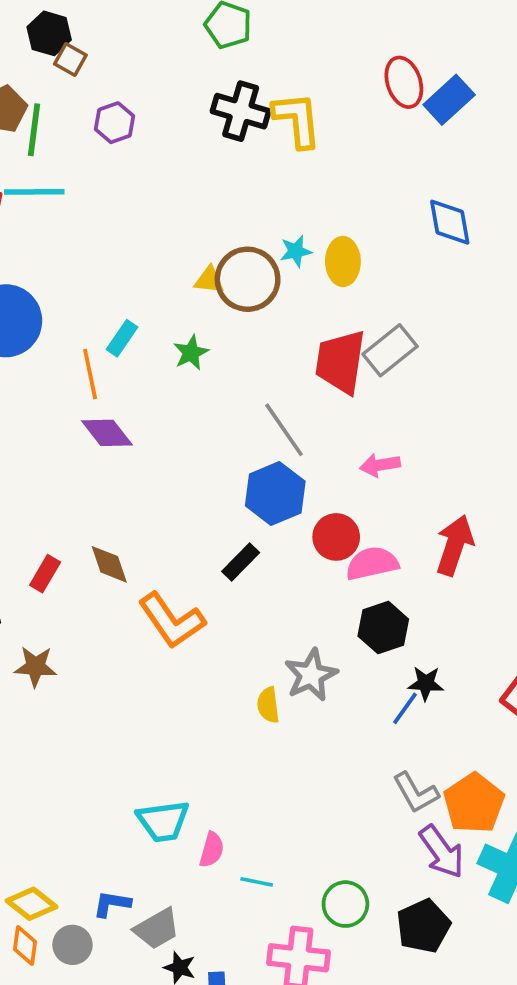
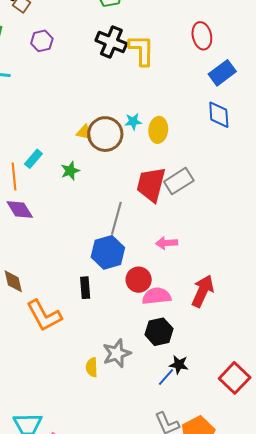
blue rectangle: (449, 100) -> (222, 73), moved
gray line: (284, 430) -> (116, 218), turned 44
black rectangle: (241, 562) -> (85, 288), turned -55

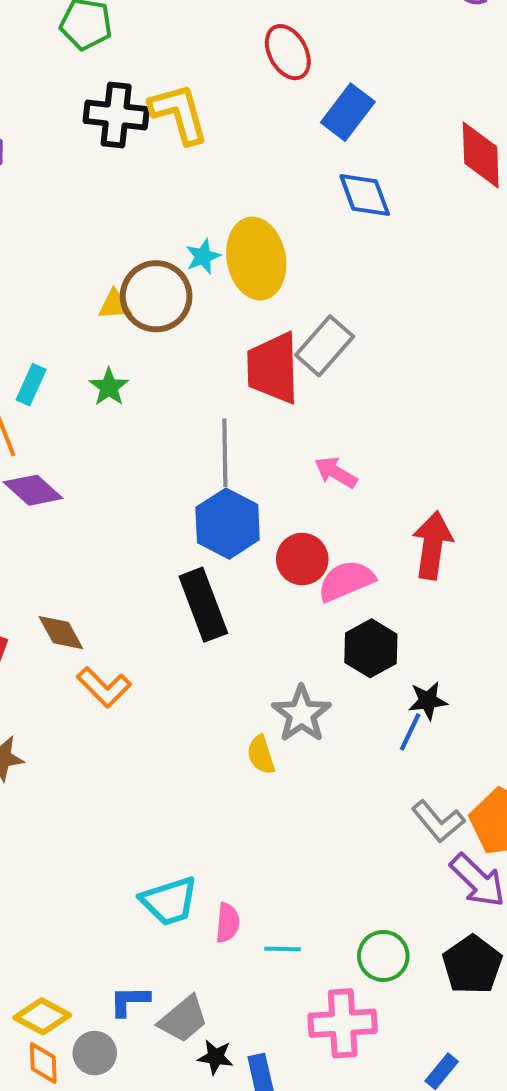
yellow ellipse: (158, 130) -> (256, 259), size x1.5
pink arrow: (167, 243) -> (336, 472), turned 50
black rectangle: (85, 288) -> (203, 605), size x1.6
orange L-shape: (44, 316) -> (104, 687), moved, size x0.7

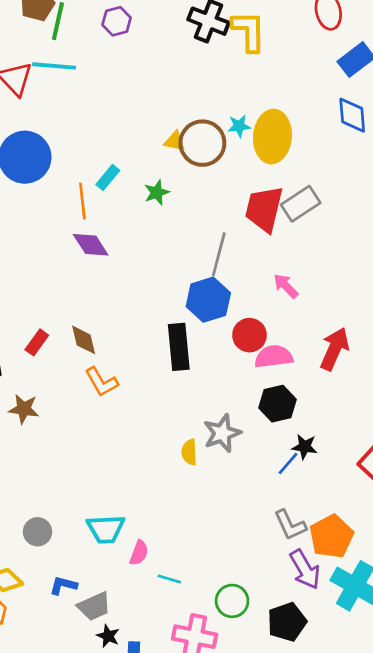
gray circle: (95, 1053) -> (38, 532), moved

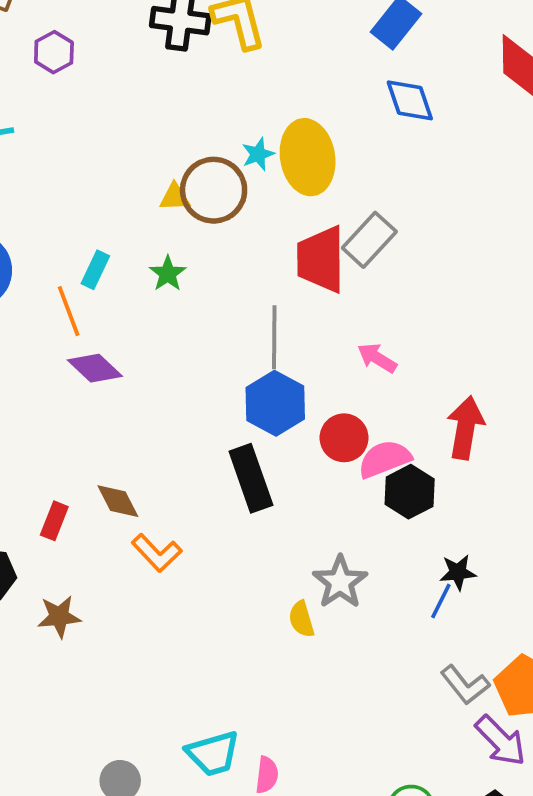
black hexagon: (278, 404) -> (410, 492), moved

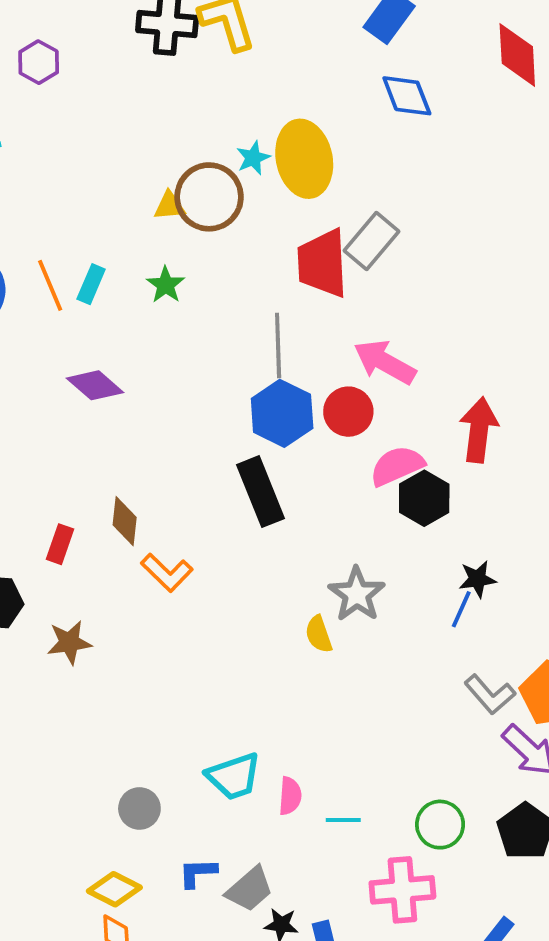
orange line: (69, 311) -> (50, 285), moved
pink arrow: (377, 358) -> (385, 362), size x1.5
red circle: (344, 438) -> (348, 412), moved
brown diamond: (118, 501) -> (125, 521), turned 36

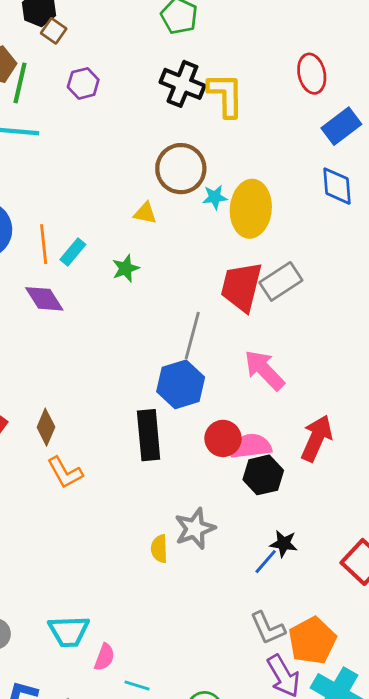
brown circle: (209, 197) -> (181, 169), moved
purple diamond: (95, 385) -> (44, 299), moved
red circle: (348, 412) -> (223, 438), moved

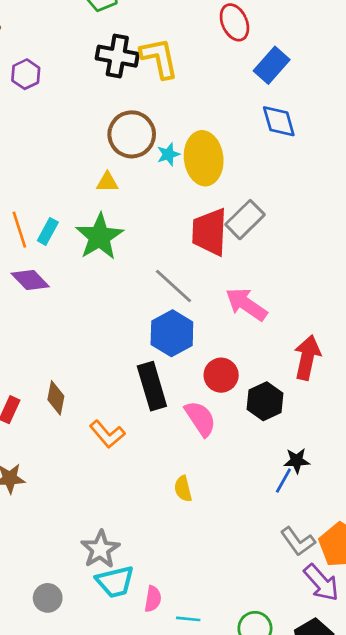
green star: (126, 268) -> (99, 237), size x1.8
gray line: (192, 335) -> (173, 286), turned -51
pink semicircle: (251, 446) -> (200, 419), moved, turned 75
orange L-shape: (65, 473) -> (107, 434), moved
gray star: (195, 529) -> (100, 549), moved

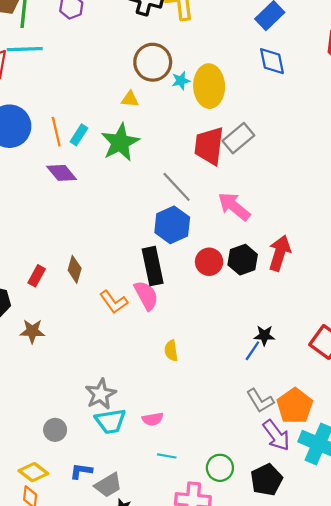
black hexagon: (265, 401) -> (243, 260), moved
pink semicircle: (200, 419) -> (146, 295), moved
pink semicircle: (153, 599) -> (153, 419), moved, turned 66

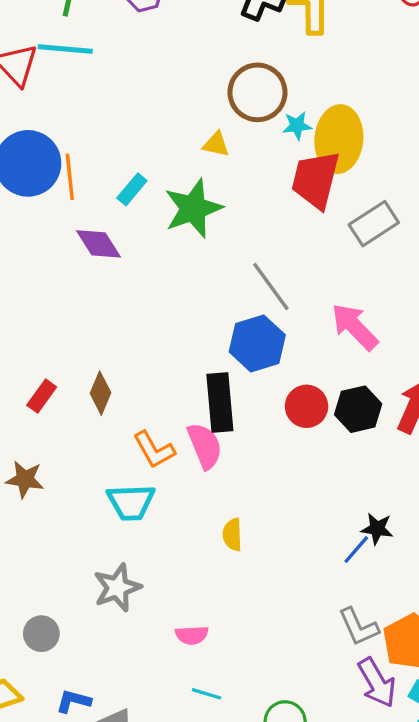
orange line: (56, 132) -> (70, 177), moved
red trapezoid: (209, 146) -> (316, 180), moved
cyan trapezoid: (110, 421) -> (131, 502), moved

